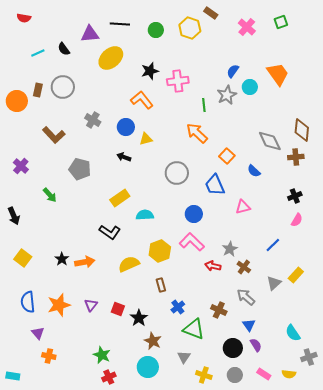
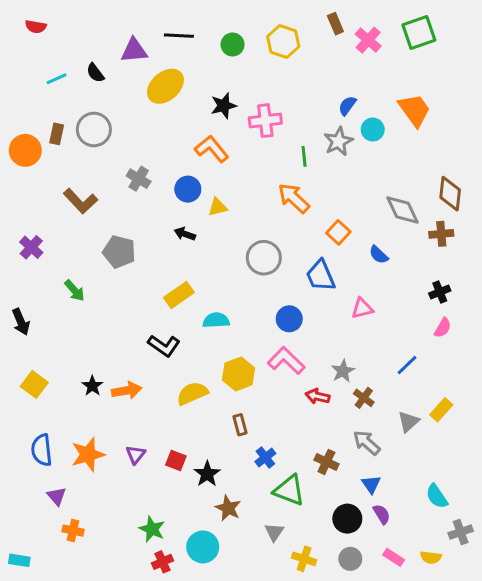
brown rectangle: (211, 13) -> (335, 24), moved, turned 32
green square: (281, 22) -> (419, 33), size x1.6
cyan circle: (148, 367) -> (203, 547), moved

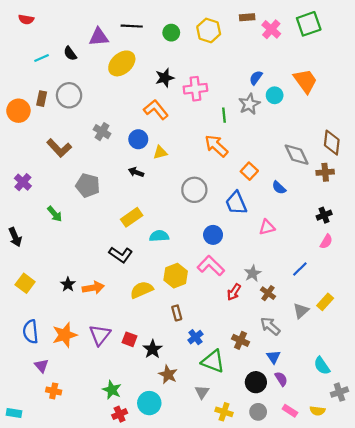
brown rectangle: (335, 24) -> (247, 17), turned -72
red arrow: (318, 396) -> (234, 292), turned -70
purple triangle: (136, 454) -> (100, 335), size x1.5

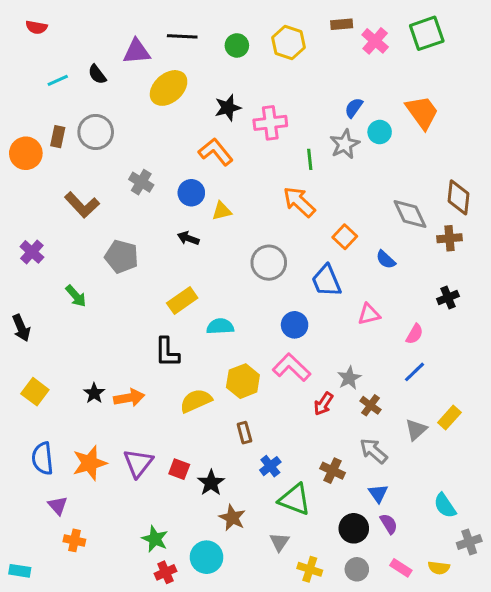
pink semicircle: (326, 241) -> (415, 334), moved
black L-shape: (121, 255) -> (167, 352), turned 55

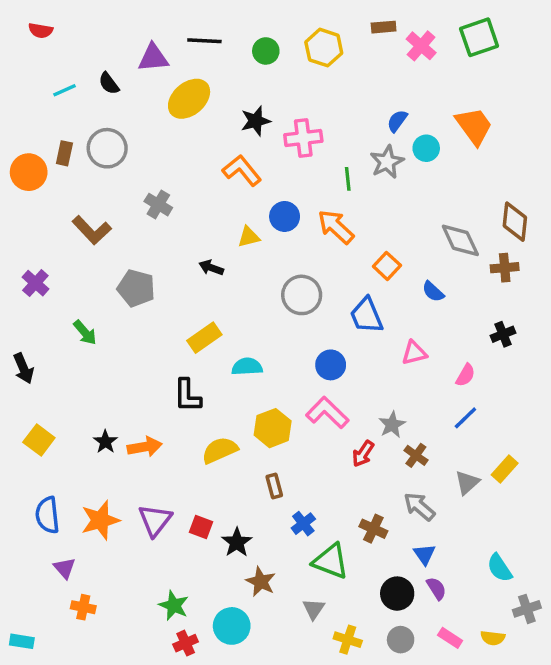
blue circle: (191, 193) -> (285, 216), moved

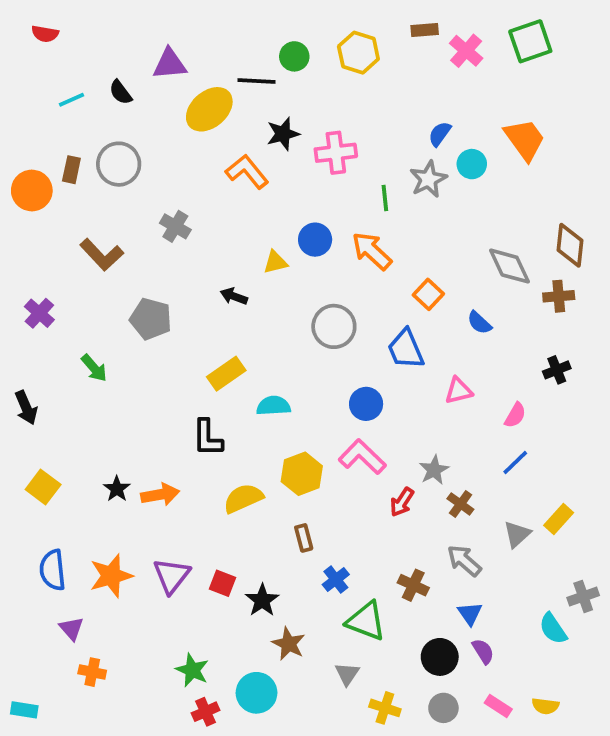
black line: (204, 41) -> (257, 81), moved
orange L-shape: (242, 170) -> (247, 172), moved
gray cross: (527, 609) -> (583, 596), moved

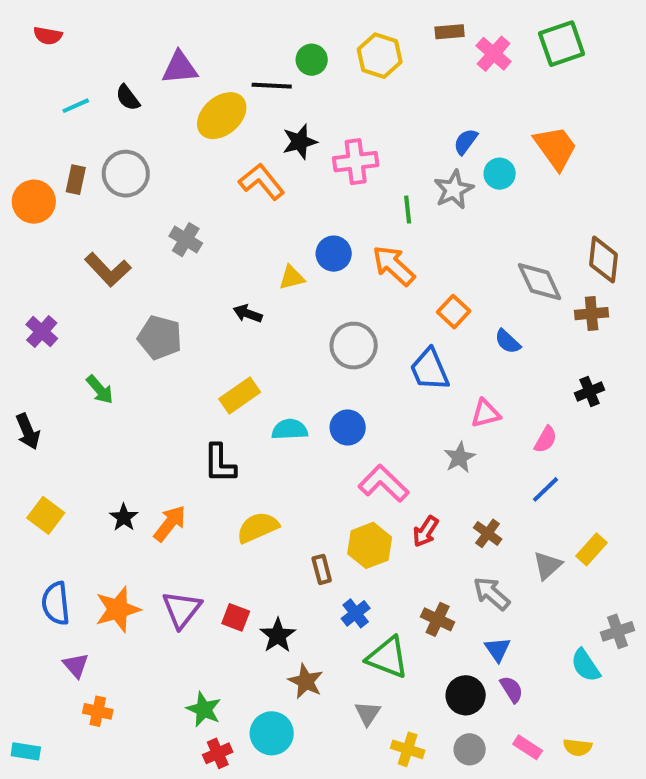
blue circle: (366, 404) -> (348, 427), moved
gray star: (434, 470) -> (460, 457), moved
yellow hexagon: (302, 474) -> (370, 545), moved
orange arrow: (160, 495) -> (170, 523), turned -42

